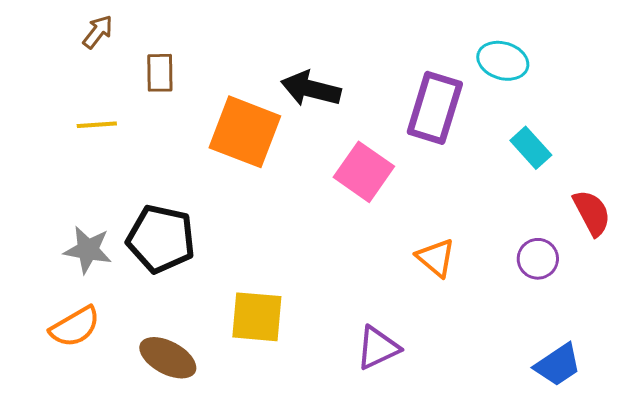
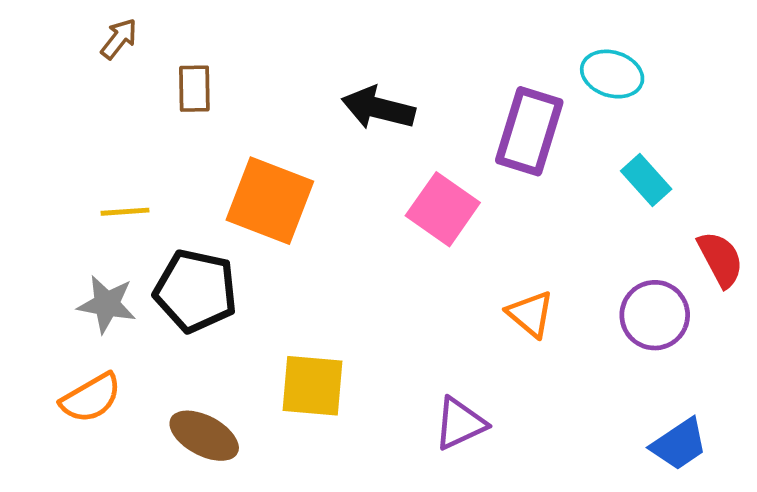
yellow line: (97, 125) -> (125, 212), moved
orange square: (245, 132) -> (270, 201), moved
purple circle: (538, 259) -> (655, 315), size x1.4

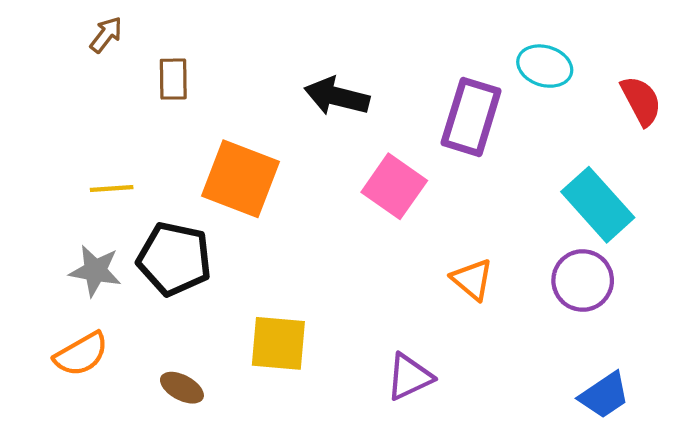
cyan rectangle: (646, 180) -> (598, 205), moved, size x1.6
red semicircle: (720, 259) -> (641, 101), moved
brown ellipse: (204, 436) -> (182, 388), size x0.7

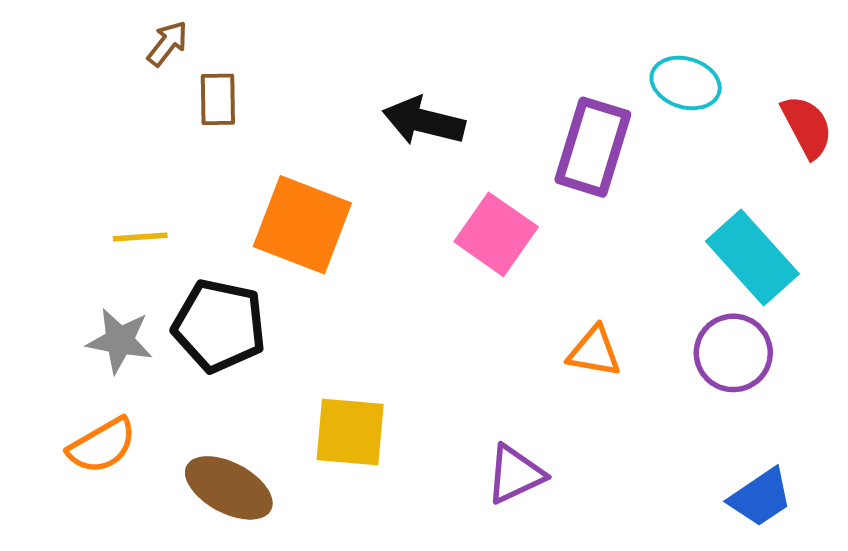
brown arrow: (106, 35) -> (167, 43), moved
orange triangle: (472, 279) -> (594, 352), turned -30
brown ellipse: (182, 388) -> (229, 488), size x1.6

